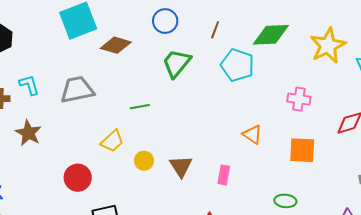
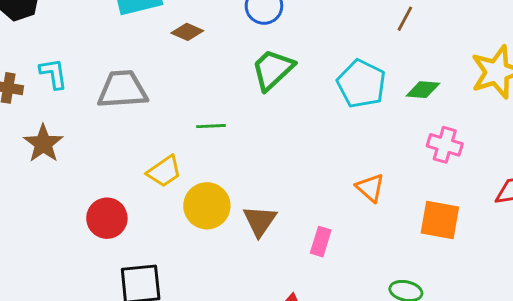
brown line: (215, 30) -> (405, 19), moved
green diamond: (271, 35) -> (423, 90), moved, size x0.6
brown diamond: (116, 45) -> (187, 32), size x0.7
yellow circle: (144, 161) -> (207, 206), size x1.6

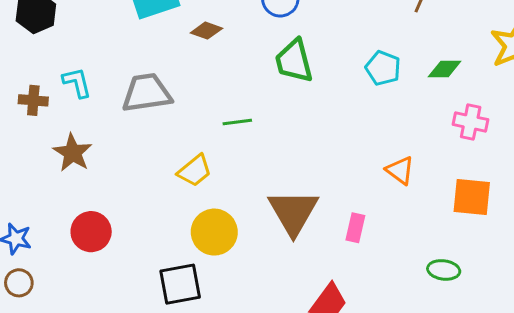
green trapezoid: (273, 69) -> (294, 61), turned -57
cyan pentagon: (361, 84) -> (383, 68), size x0.7
yellow circle: (207, 206) -> (214, 232), moved
red circle: (107, 218) -> (91, 232), moved
brown triangle: (260, 221) -> (293, 212), size x1.5

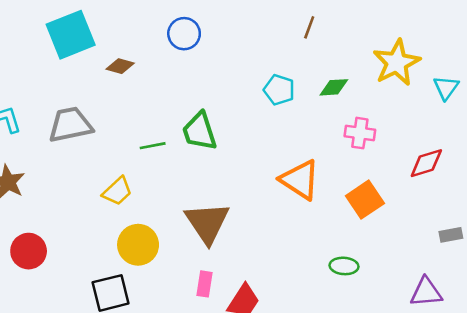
green trapezoid: (294, 61) -> (200, 131), moved
orange triangle: (400, 170) -> (300, 180), size x1.6
orange square: (472, 197) -> (365, 200), turned -36
pink rectangle: (355, 228) -> (204, 284), moved

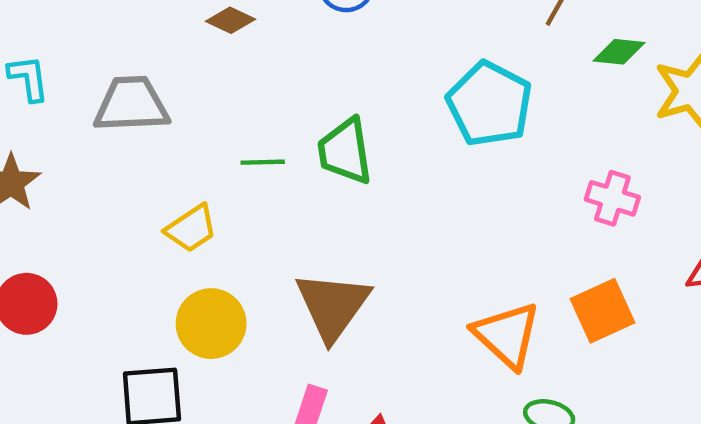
green diamond: (334, 87) -> (619, 52), moved
cyan pentagon: (279, 90) -> (489, 104), size x1.6
orange triangle: (300, 180) -> (507, 335), moved

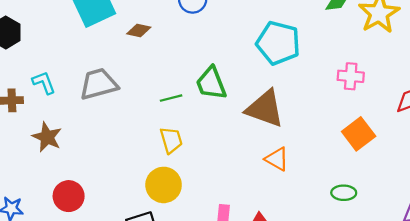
yellow trapezoid: (191, 228) -> (171, 140), moved, turned -60
brown triangle: (333, 306) -> (265, 109), moved, turned -33
orange triangle: (507, 335) -> (277, 159), moved, size x0.7

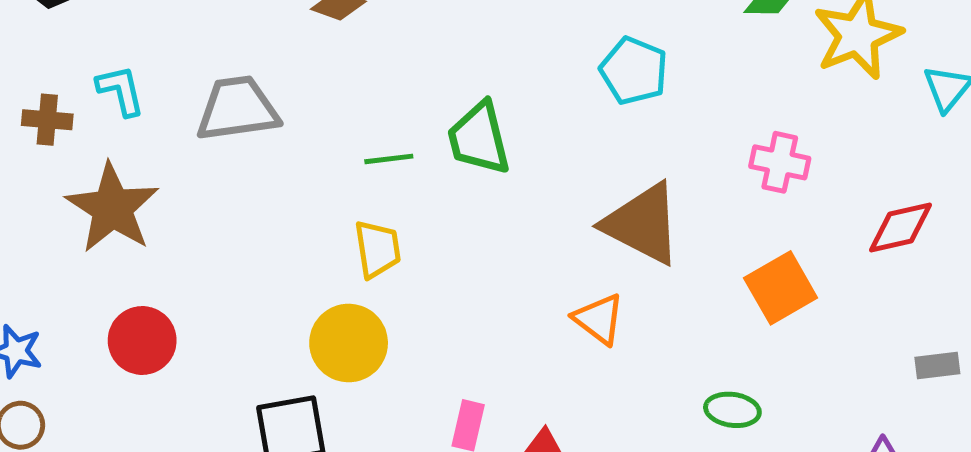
cyan pentagon: (278, 43) -> (634, 71), size x0.7
brown triangle: (265, 109) -> (642, 224), moved
brown star: (47, 137) -> (112, 208), size x1.4

